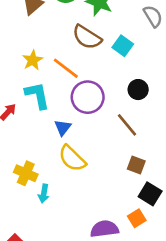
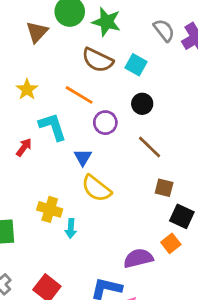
yellow star: (33, 60) -> (27, 89), moved
black circle: (138, 90) -> (142, 104), moved
purple circle: (88, 97) -> (105, 123), size x0.7

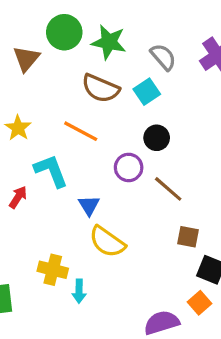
gray semicircle: (164, 30) -> (163, 57), moved
cyan square: (136, 65) -> (147, 92), turned 30
purple circle: (105, 123) -> (129, 167), moved

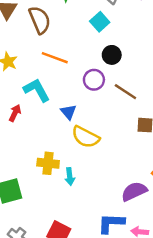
brown semicircle: (101, 88) -> (40, 20), moved, turned -128

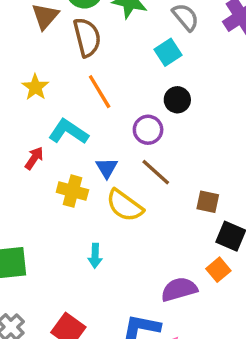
orange line: (55, 58) -> (100, 92), turned 30
cyan L-shape: (37, 90) -> (68, 132), turned -36
brown line: (125, 92) -> (156, 172), moved
yellow cross: (48, 163) -> (72, 191), moved

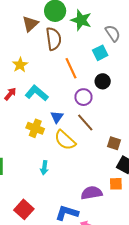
orange line: (100, 92) -> (71, 68), moved
red arrow: (34, 158) -> (10, 94), moved
orange square: (218, 270) -> (116, 184), turned 32

